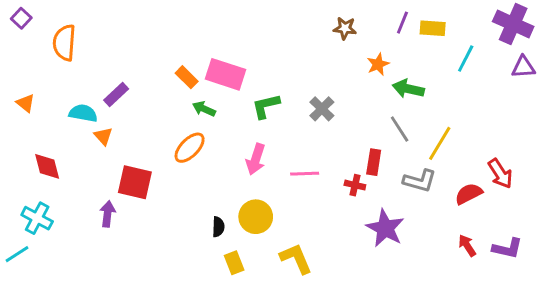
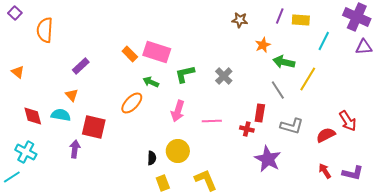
green arrow: (204, 109) -> (151, 82), moved
cyan semicircle: (83, 113) -> (61, 115), moved
yellow line: (440, 143) -> (308, 79), moved

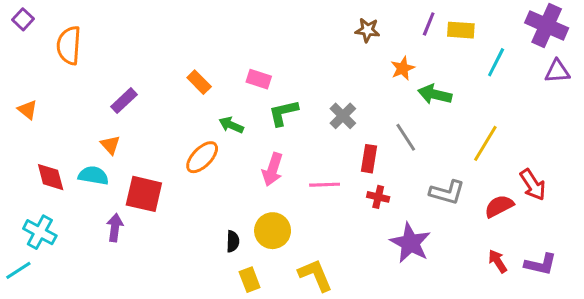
pink rectangle: (157, 52) -> (259, 79), moved, size x0.6
yellow line: (308, 79) -> (485, 143), moved
gray line: (278, 90) -> (406, 137), moved
red rectangle: (260, 113) -> (369, 159), moved

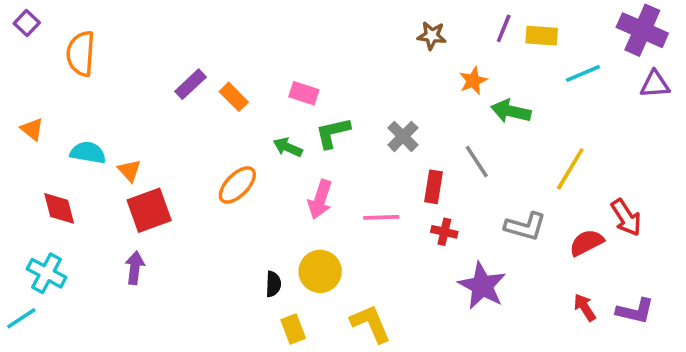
cyan line: (496, 62) -> (583, 73), turned 40
purple rectangle: (124, 101) -> (191, 84), moved
green arrow: (231, 125) -> (288, 147), moved
cyan semicircle: (93, 176) -> (88, 153), moved
red square: (144, 194) -> (149, 210), moved, turned -33

